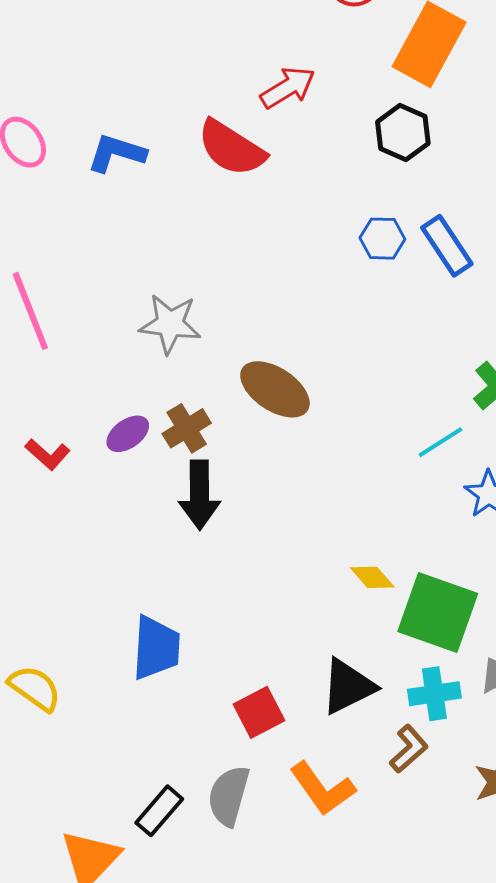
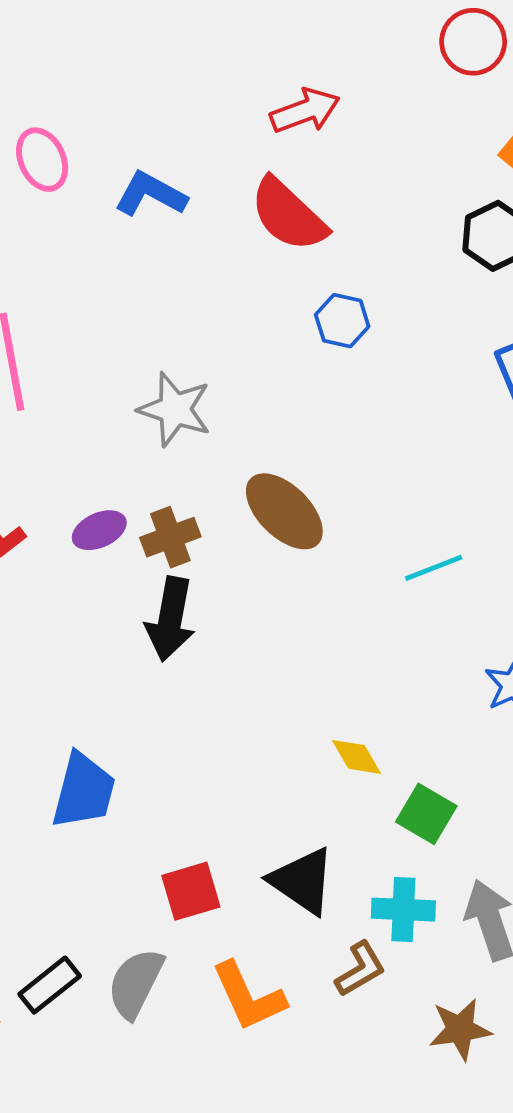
red arrow: (288, 88) -> (305, 111), moved
blue hexagon: (382, 239) -> (342, 321), moved
cyan line: (440, 442) -> (434, 568), moved
green square: (438, 612) -> (426, 814), size x0.6
black triangle: (348, 686) -> (302, 881), turned 50

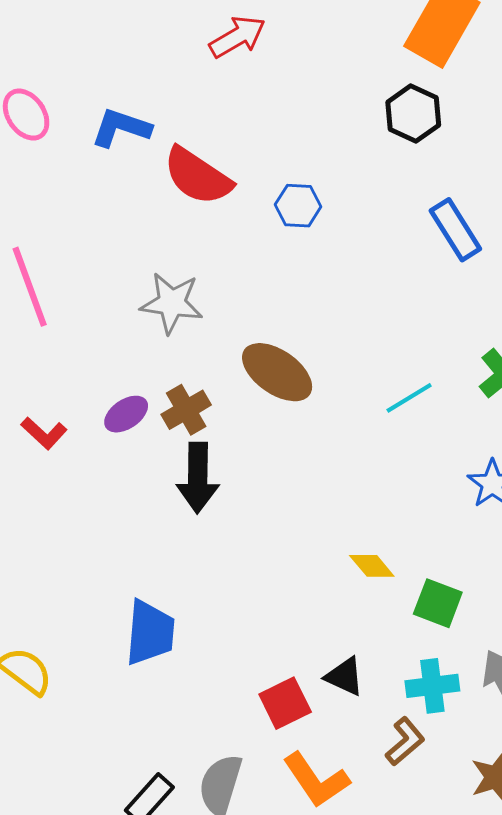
red semicircle: (288, 215) -> (198, 176), moved
black triangle: (302, 881) -> (345, 676), size x0.7
red square: (191, 891) -> (285, 703), moved

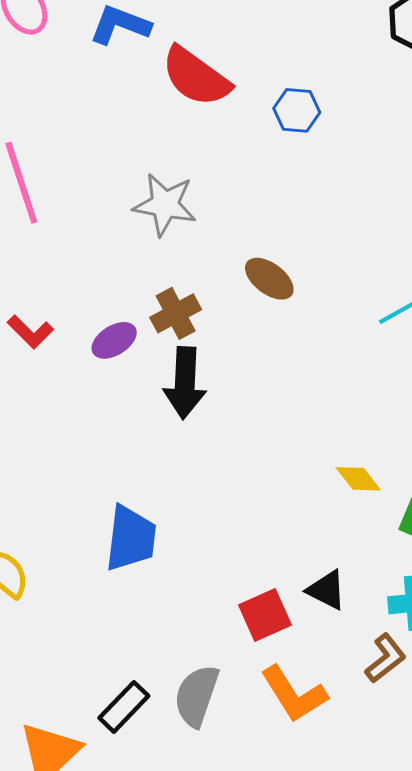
brown ellipse: (277, 372) -> (269, 279), size x0.7
purple ellipse: (126, 414) -> (114, 340), moved

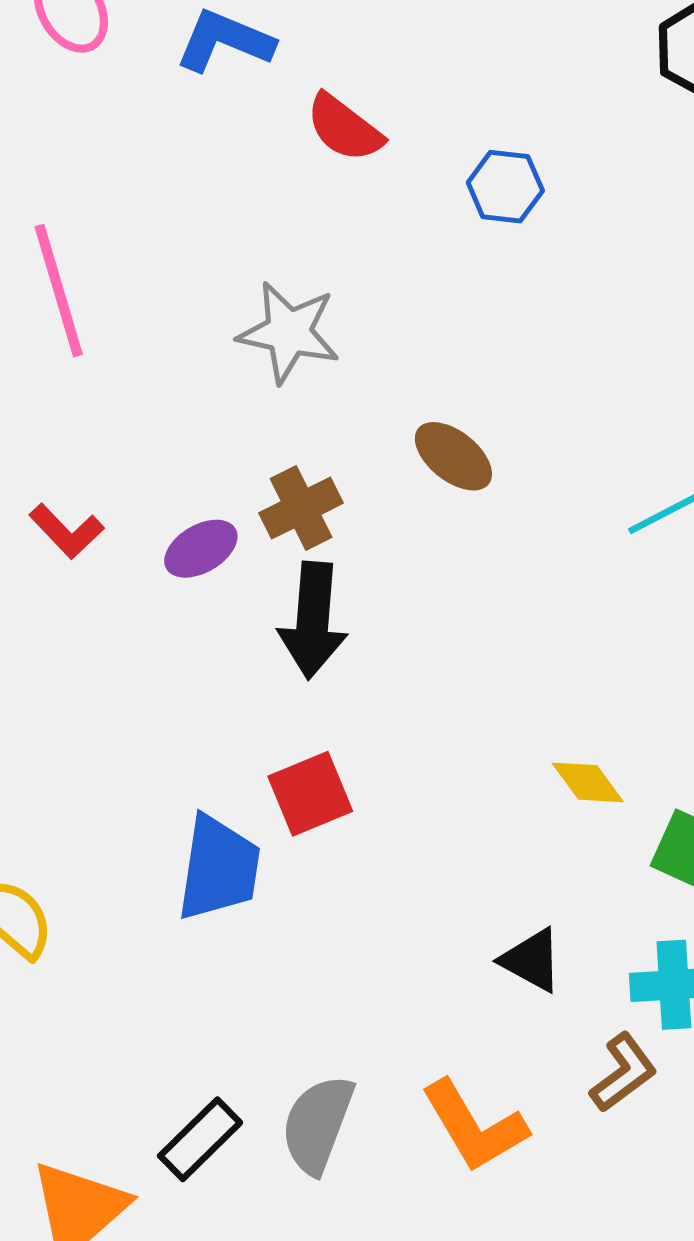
red semicircle: (196, 77) -> (344, 128), size x0.7
red square: (265, 615) -> (310, 794), moved

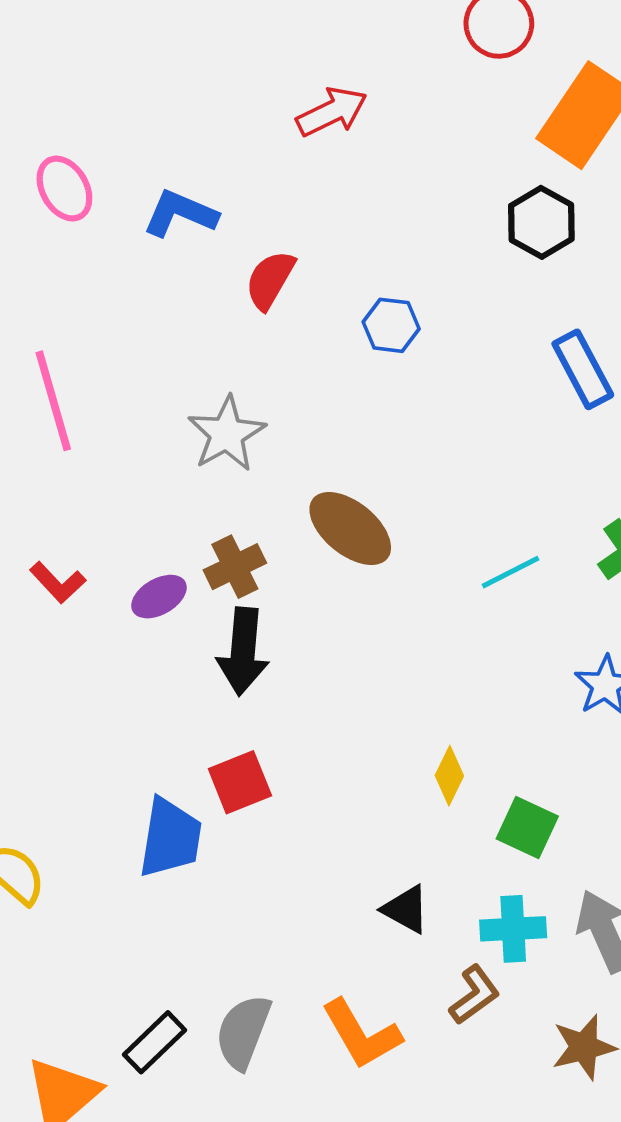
red semicircle: (344, 128) -> (270, 280), turned 82
gray star: (289, 332) -> (227, 434), turned 30
brown ellipse: (453, 456) -> (350, 529), size x1.4
yellow diamond: (588, 782) -> (449, 776), turned 62

